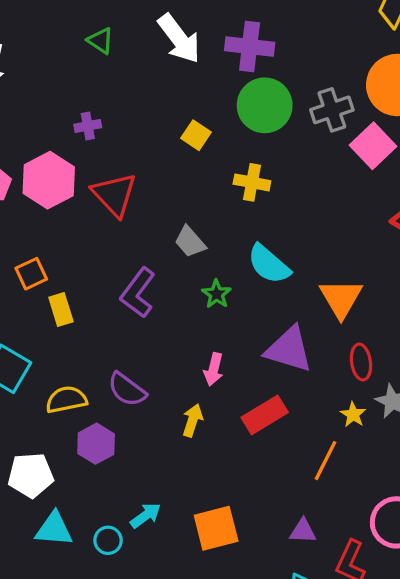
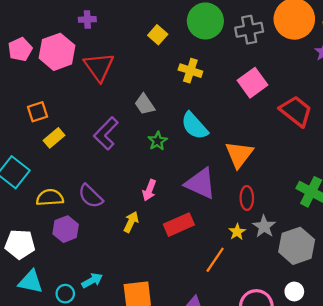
pink square: (373, 146) -> (252, 83), moved
yellow rectangle: (61, 310) -> (54, 138), turned 60

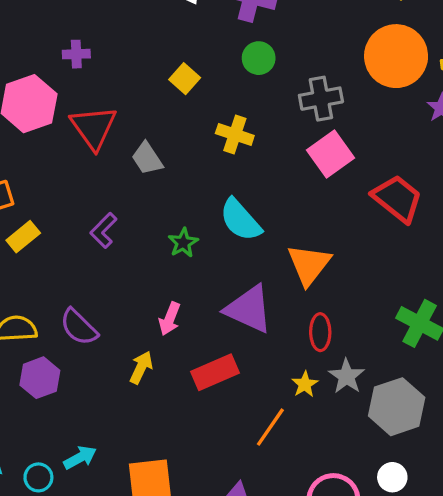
green circle: (205, 21) -> (259, 58), size x0.6
gray cross: (249, 30) -> (321, 99), moved
gray trapezoid: (145, 104) -> (147, 158), moved
purple L-shape: (106, 133) -> (104, 230), size x0.7

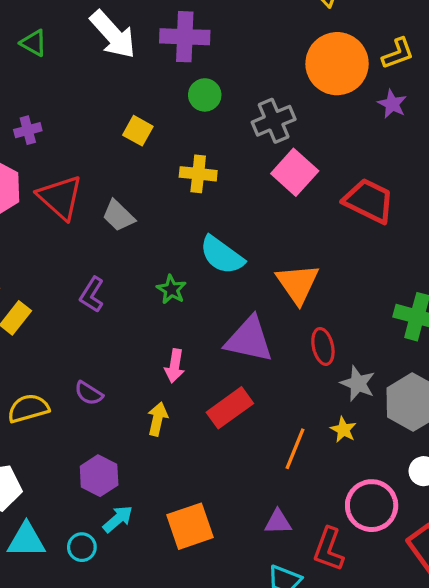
purple semicircle: (79, 327) -> (89, 393), size x0.7
purple hexagon: (40, 378) -> (99, 476), moved
yellow star: (305, 384) -> (343, 430), moved

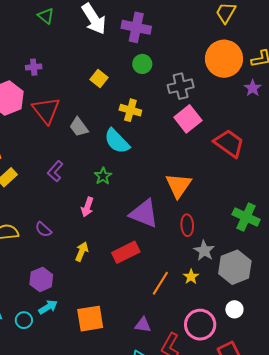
cyan semicircle: (222, 255) -> (117, 141), moved
pink arrow: (175, 366) -> (87, 207), moved

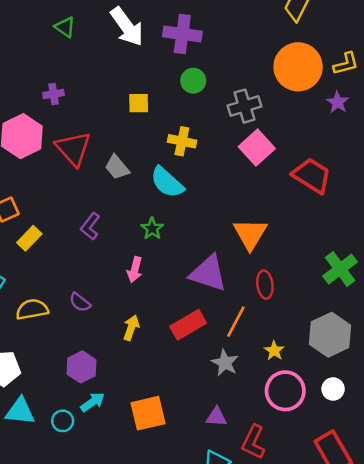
yellow square: (99, 78) -> (139, 103), turned -36
green cross: (246, 217) -> (340, 269), turned 32
gray star: (204, 251) -> (225, 363), moved
orange line: (160, 283) -> (236, 322), moved
pink circle: (200, 325) -> (285, 391), moved

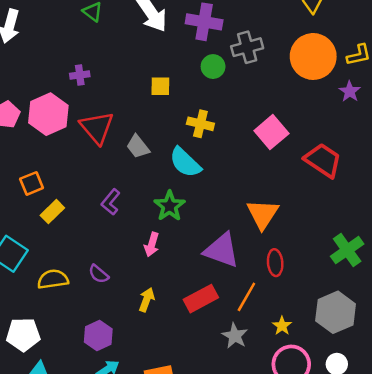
gray cross: (244, 106) -> (247, 47), moved
green star: (152, 229) -> (170, 206), size x1.4

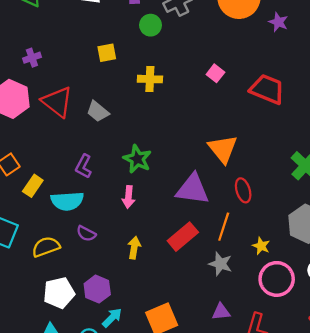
pink square: (271, 132) -> (215, 73), size x0.6
cyan semicircle: (185, 162) -> (67, 201), moved, turned -36
white pentagon: (23, 334) -> (59, 293), moved

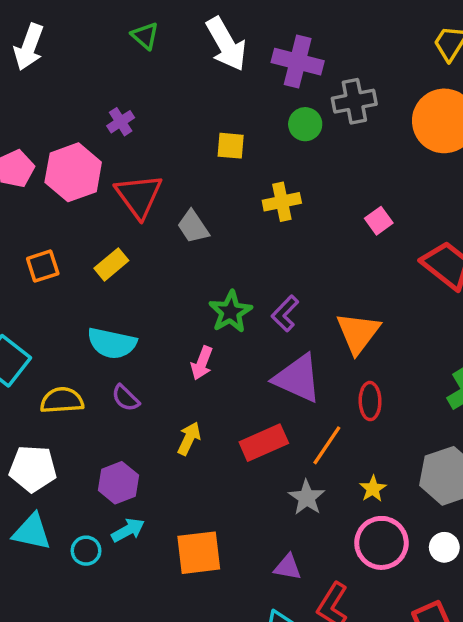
purple cross: (32, 58) -> (121, 122), turned -30
yellow cross: (150, 79) -> (282, 202), turned -30
purple L-shape: (84, 166) -> (285, 313), moved
yellow rectangle: (33, 186) -> (111, 264), moved
white pentagon: (59, 293) -> (33, 469), moved

